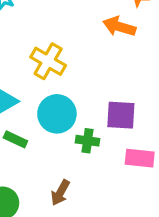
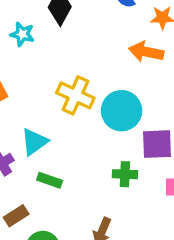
cyan circle: (57, 114) -> (122, 111), moved

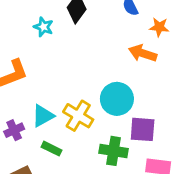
yellow cross: (75, 95) -> (78, 116), moved
green cross: (125, 174) -> (114, 151), size x1.4

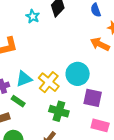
green rectangle: (52, 149) -> (18, 101), moved
green cross: (114, 151) -> (59, 111), moved

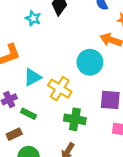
cyan circle: (78, 74) -> (90, 62), moved
cyan triangle: (24, 79) -> (32, 77), moved

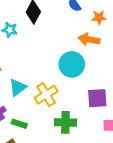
yellow cross: (60, 89) -> (46, 95), turned 35

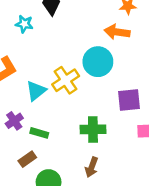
yellow cross: (46, 95) -> (66, 80), moved

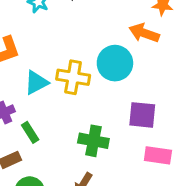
yellow cross: (66, 80) -> (73, 77), turned 32
green rectangle: (39, 133) -> (30, 132), turned 30

